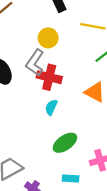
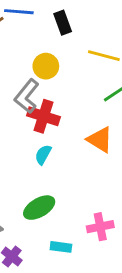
green ellipse: (65, 143) -> (39, 208), moved

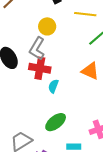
red cross: (43, 116) -> (40, 68), moved

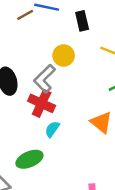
green ellipse: (56, 122) -> (29, 159), moved

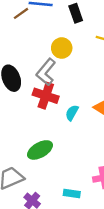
cyan semicircle: (52, 129) -> (72, 113), moved

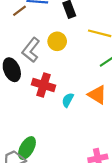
gray L-shape: (46, 72) -> (31, 50), moved
green ellipse: (40, 150) -> (27, 148), moved, turned -30

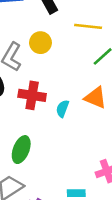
green ellipse: (27, 148) -> (21, 150), moved

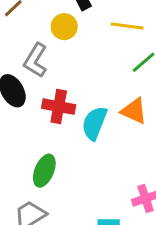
yellow circle: (40, 43) -> (64, 27), moved
cyan semicircle: (62, 109) -> (94, 123), size x1.6

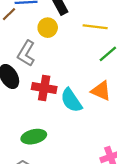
cyan semicircle: (94, 123) -> (71, 100), turned -55
green ellipse: (44, 171) -> (34, 137), turned 55

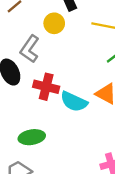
cyan semicircle: (71, 100) -> (74, 102), turned -35

